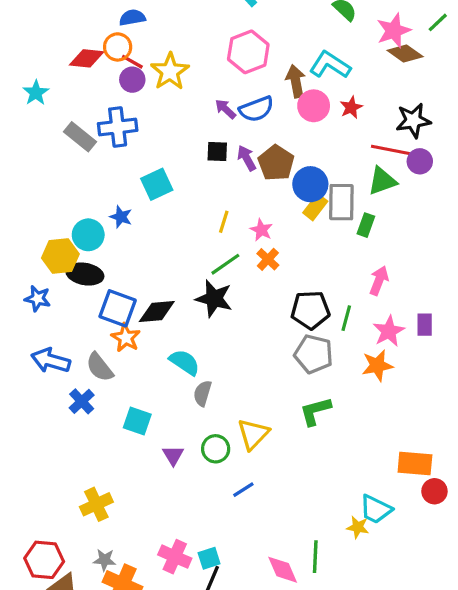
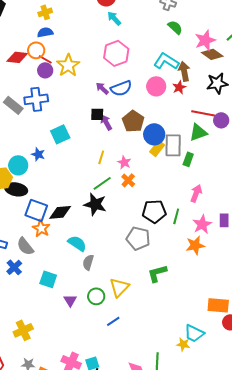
brown arrow: (296, 81) -> (184, 71), moved
black star: (413, 120) -> (217, 83), moved
purple arrow: (247, 158) -> (106, 122), moved
gray pentagon: (314, 354) -> (138, 238), moved

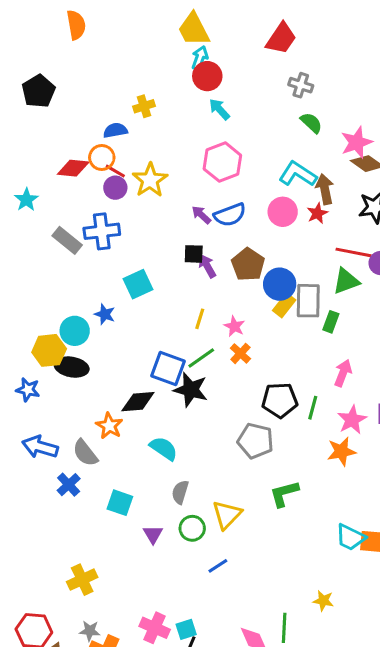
yellow cross: (45, 12) -> (144, 106), moved
blue square: (36, 210) -> (168, 369), moved
gray semicircle: (88, 262) -> (180, 492), moved
cyan trapezoid: (194, 333) -> (350, 537), moved

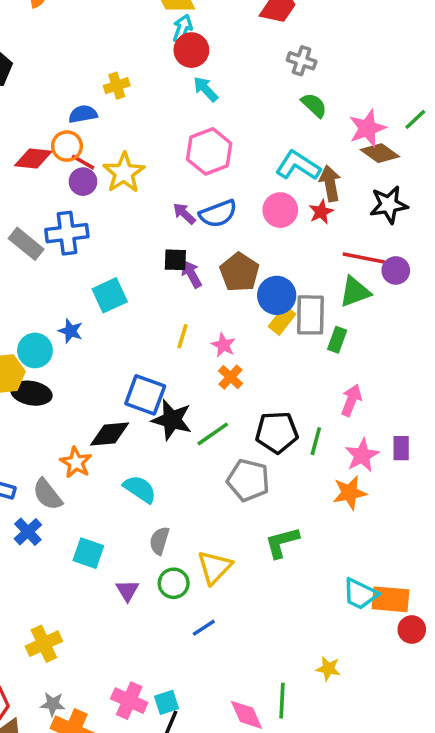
green line: (201, 358) -> (213, 434), moved

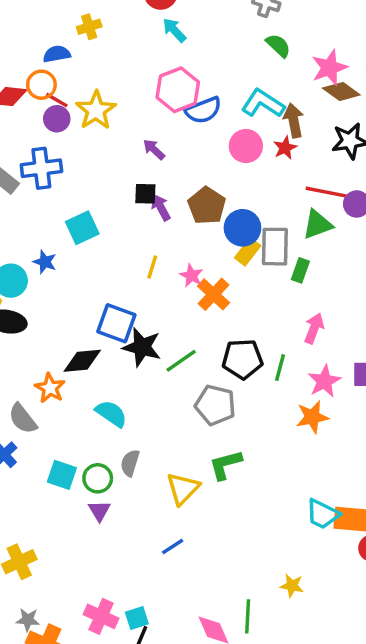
blue semicircle: (218, 214) -> (203, 110), moved
orange cross: (230, 377) -> (214, 294), moved, size x1.4
green L-shape: (282, 542) -> (225, 465), moved
green circle: (174, 583) -> (98, 478), moved

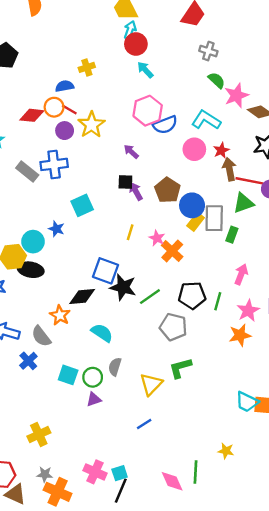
pink star: (329, 68) -> (236, 95), moved
red line: (57, 100) -> (69, 110), moved
brown arrow: (294, 120) -> (229, 169), moved
purple triangle: (99, 511) -> (94, 399), turned 42

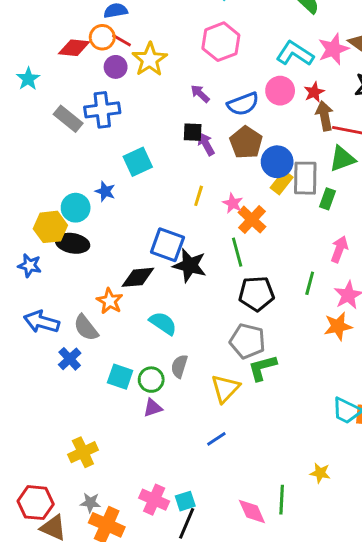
pink star: (236, 95) -> (333, 49), moved
blue semicircle: (165, 125) -> (243, 104), moved
black pentagon: (192, 295) -> (256, 294), moved
green line: (150, 297) -> (237, 252), moved, turned -70
gray pentagon: (173, 327) -> (247, 341), moved

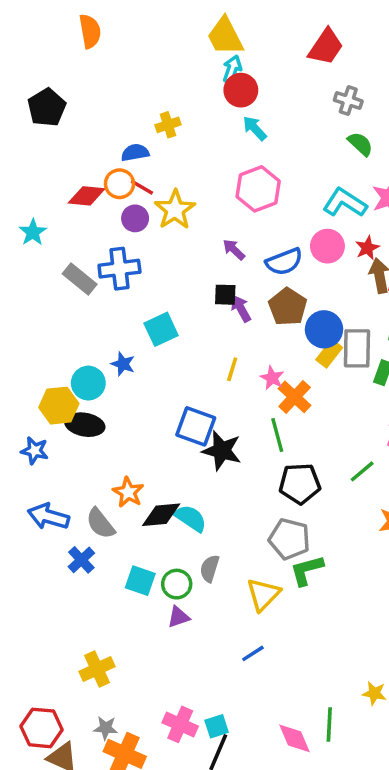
black diamond: (138, 277) -> (161, 515), moved
green line: (310, 283) -> (362, 471), turned 35

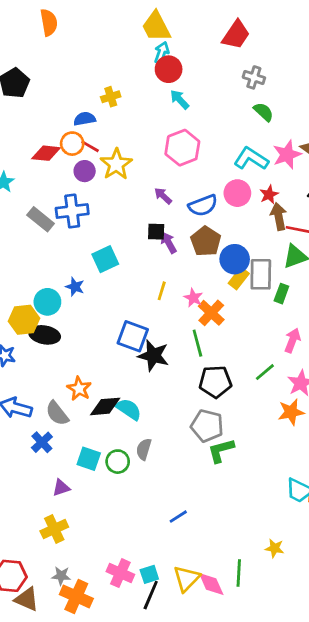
yellow triangle: (263, 594) -> (186, 579), moved
purple triangle: (178, 617) -> (61, 488), moved

